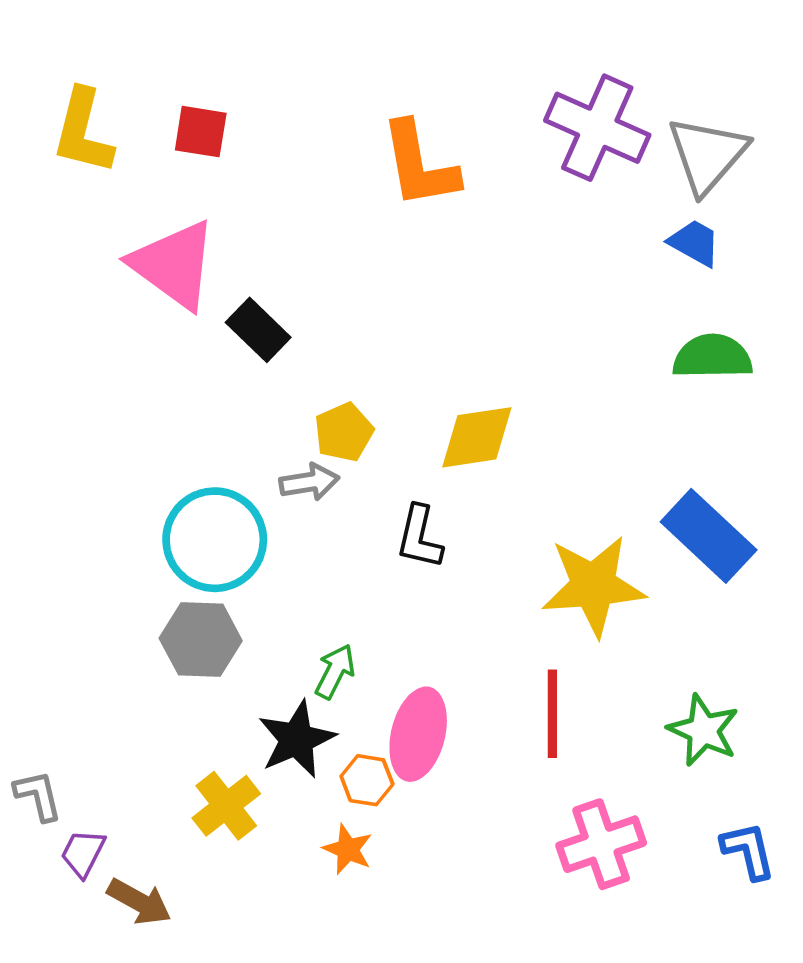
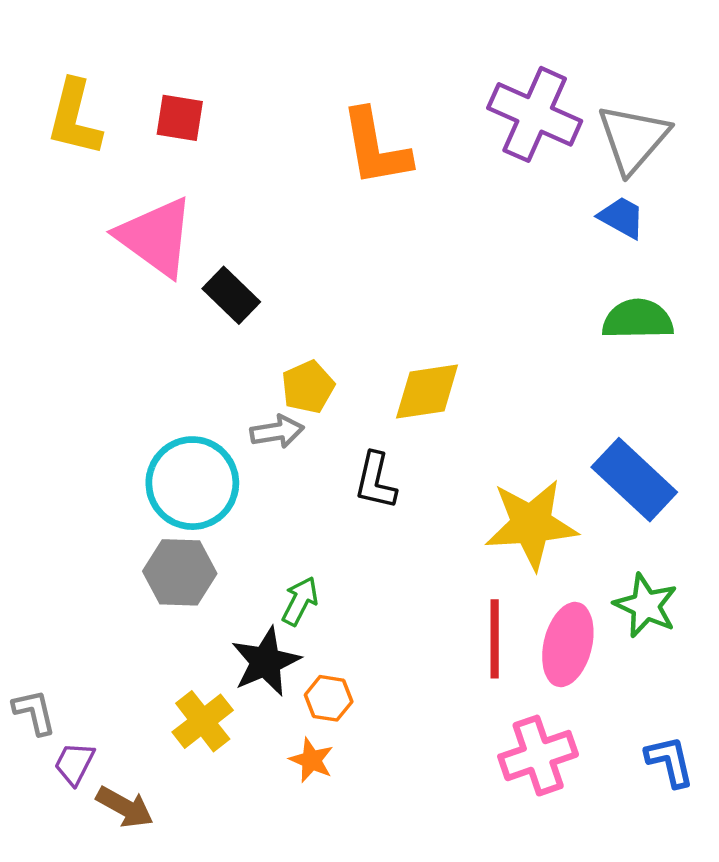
green star: (703, 730) -> (646, 606), moved
pink ellipse: (418, 734) -> (568, 645), moved

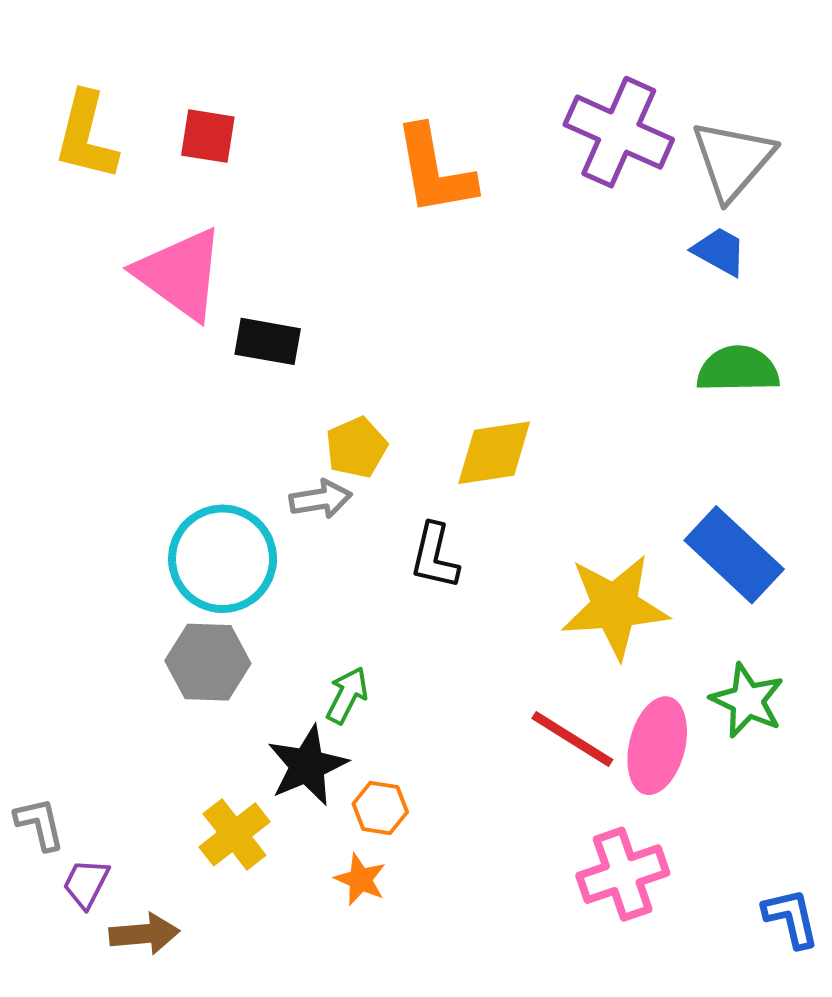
black rectangle: (231, 295) -> (268, 341), turned -34
red line: (495, 639) -> (572, 739), turned -58
blue L-shape: (670, 761) -> (791, 918), moved
brown arrow: (125, 807) -> (144, 934), turned -34

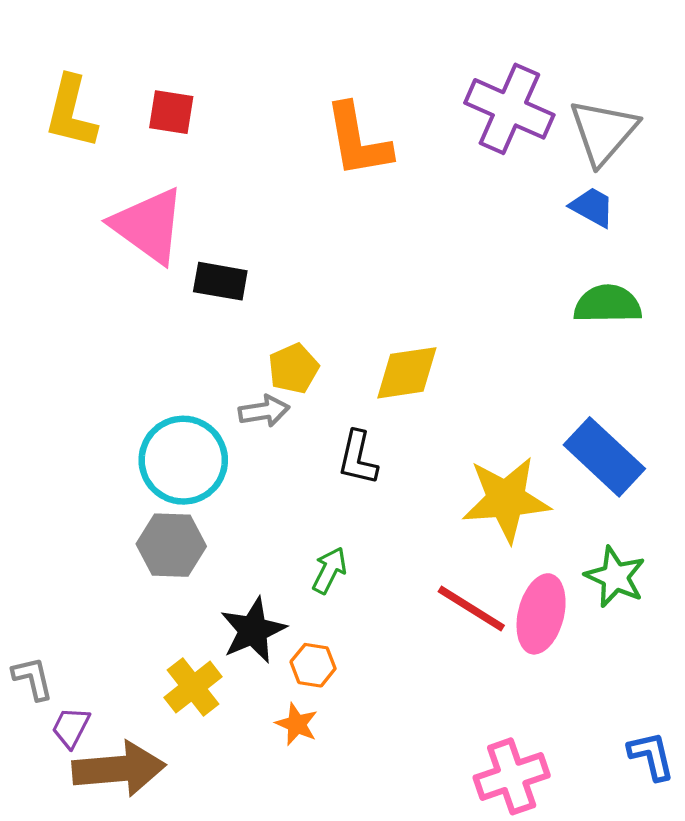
green arrow: (347, 695) -> (329, 570), moved
pink cross: (623, 874) -> (512, 776), moved
brown arrow: (144, 934) -> (119, 769), size x1.6

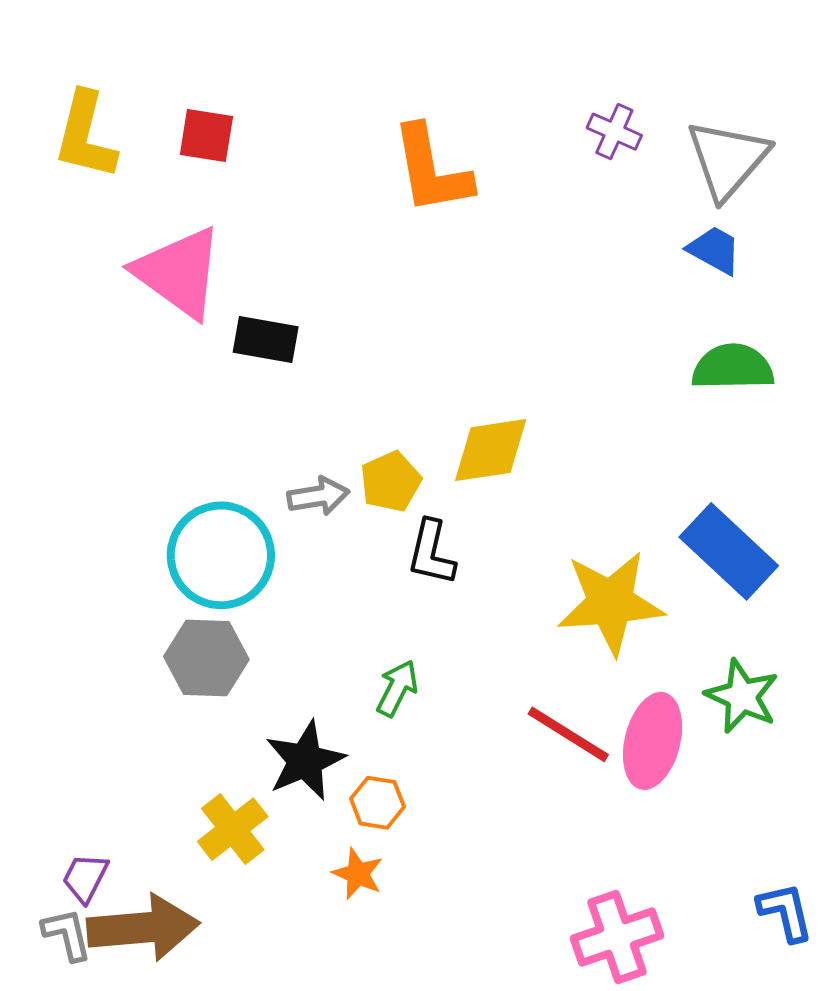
purple cross: (509, 109) -> (614, 132), size x0.5
yellow pentagon: (293, 368) -> (391, 482), moved
gray L-shape: (33, 678) -> (67, 934), moved

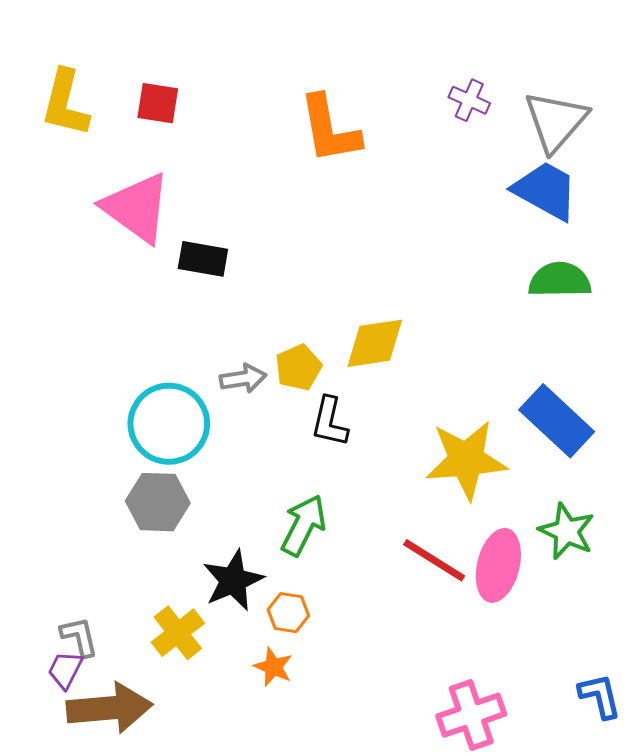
blue trapezoid: (714, 250) -> (546, 191), size x1.6
green arrow: (397, 688) -> (303, 525), size x1.4
gray L-shape: (67, 934) -> (79, 637), moved

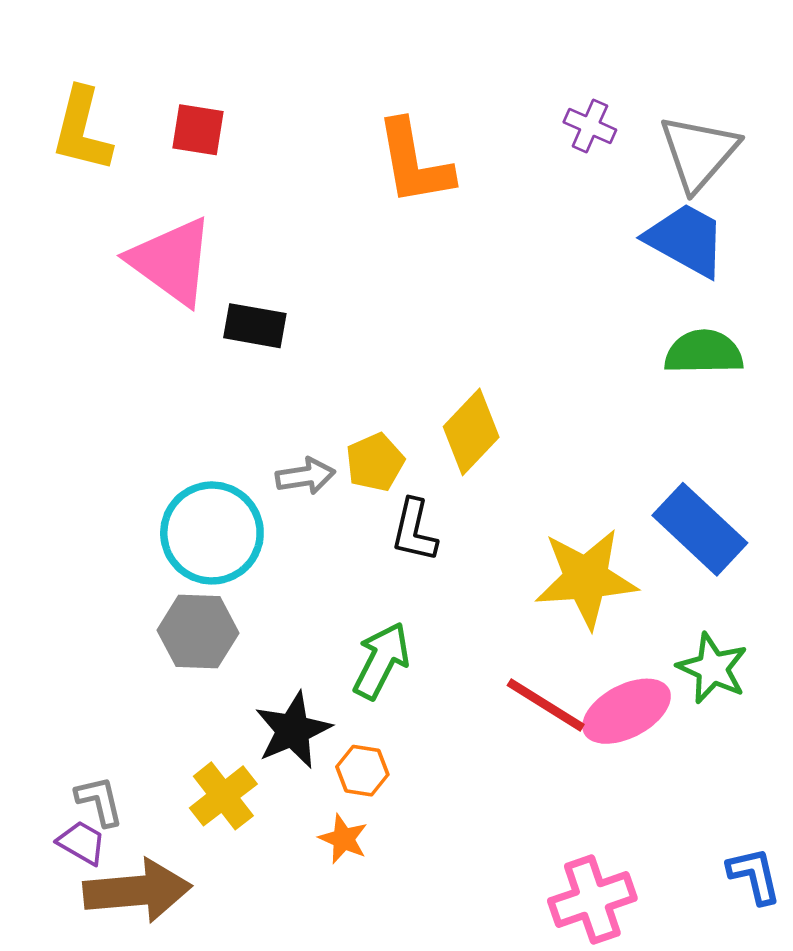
yellow diamond: (375, 343) -> (471, 432), turned -38
pink ellipse: (498, 565) -> (627, 711), turned 48
purple trapezoid: (65, 670) -> (82, 843), turned 93

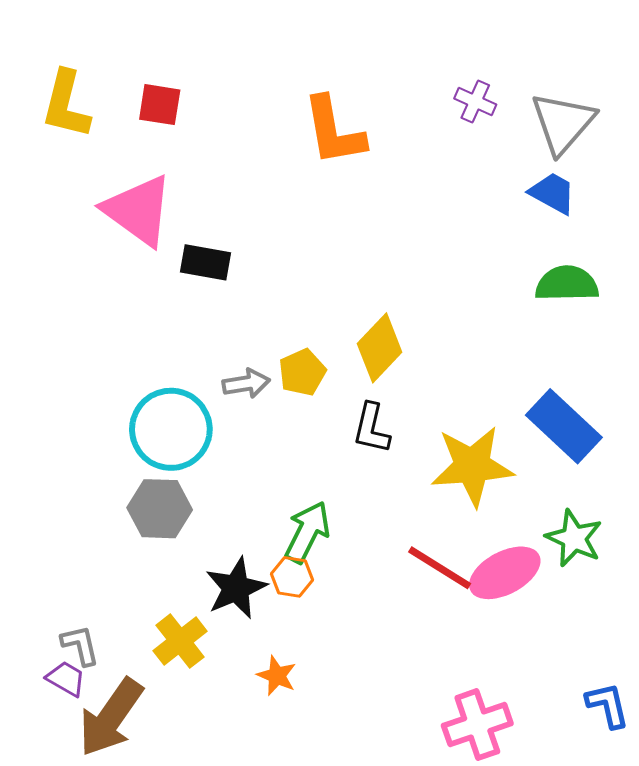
blue trapezoid: (686, 240) -> (553, 193), size x0.7
black L-shape: (414, 530) -> (371, 428), moved
orange hexagon: (362, 771) -> (292, 577), moved
brown arrow: (137, 891) -> (111, 717), turned 130

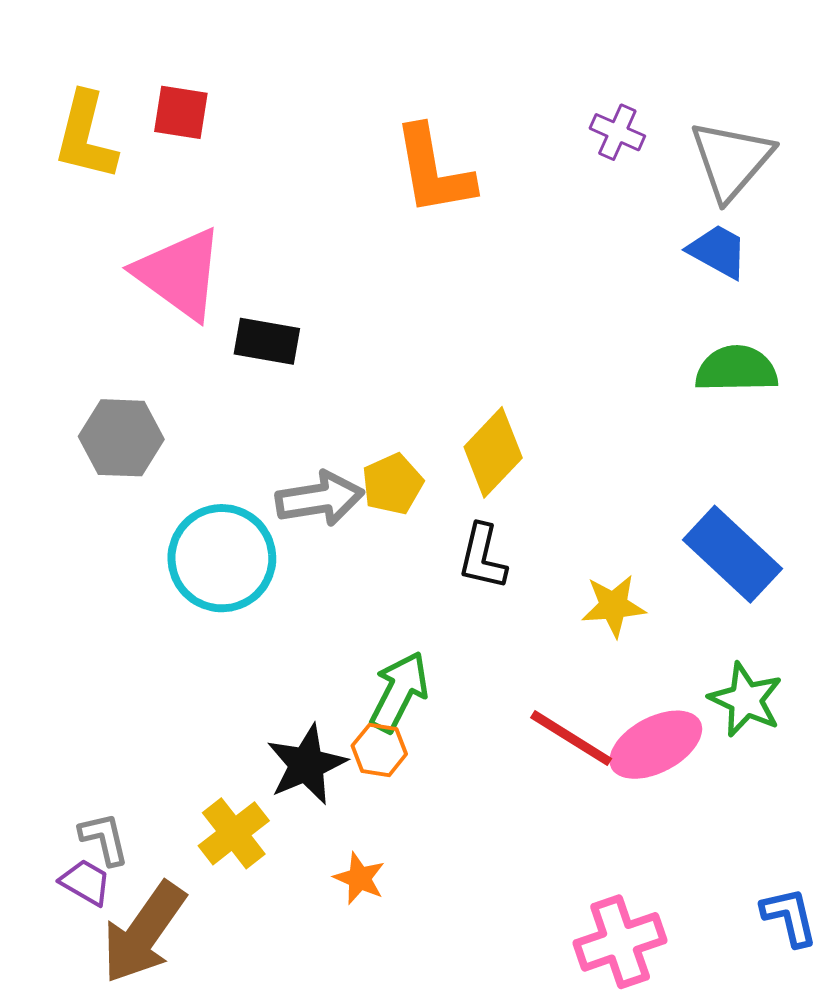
red square: (160, 105) -> (181, 112), moved
gray arrow: (246, 383) -> (320, 499), size x1.4
yellow star: (472, 466) -> (613, 606), size x0.6
gray hexagon: (160, 509) -> (121, 438), moved

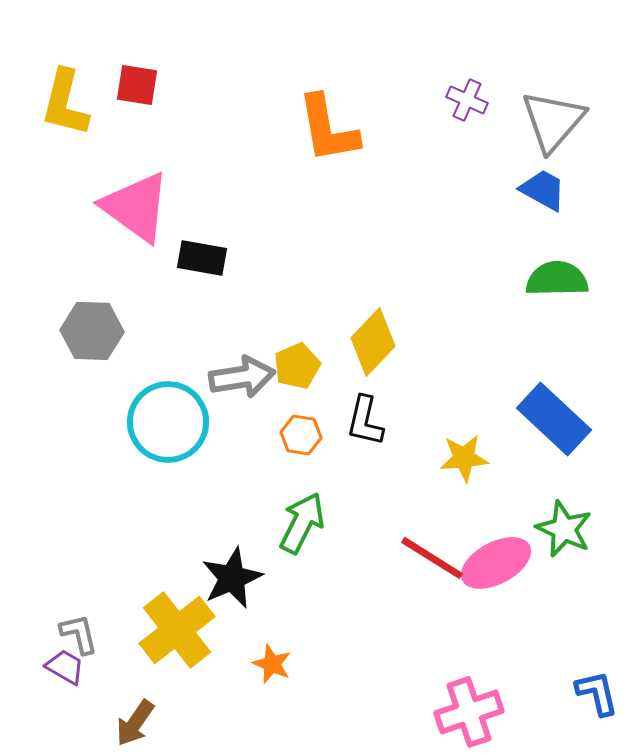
orange hexagon: (379, 750) -> (301, 435), moved
yellow cross: (234, 833) -> (177, 630), size x1.4
brown arrow: (144, 933) -> (135, 723), moved, size x0.6

